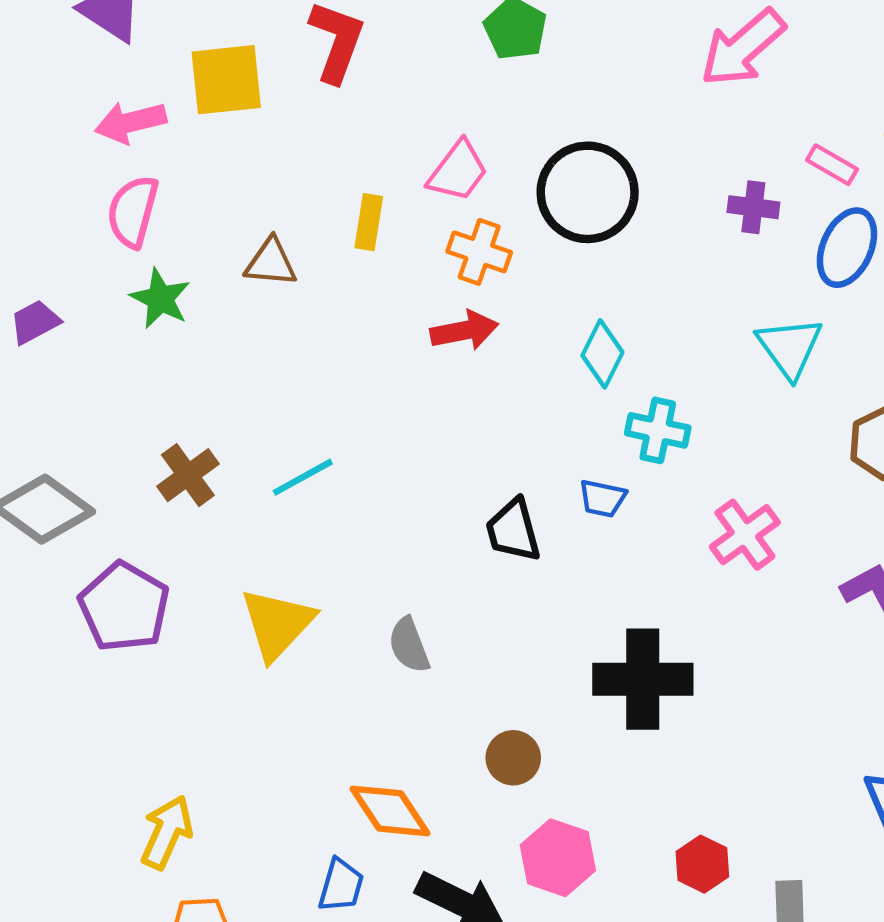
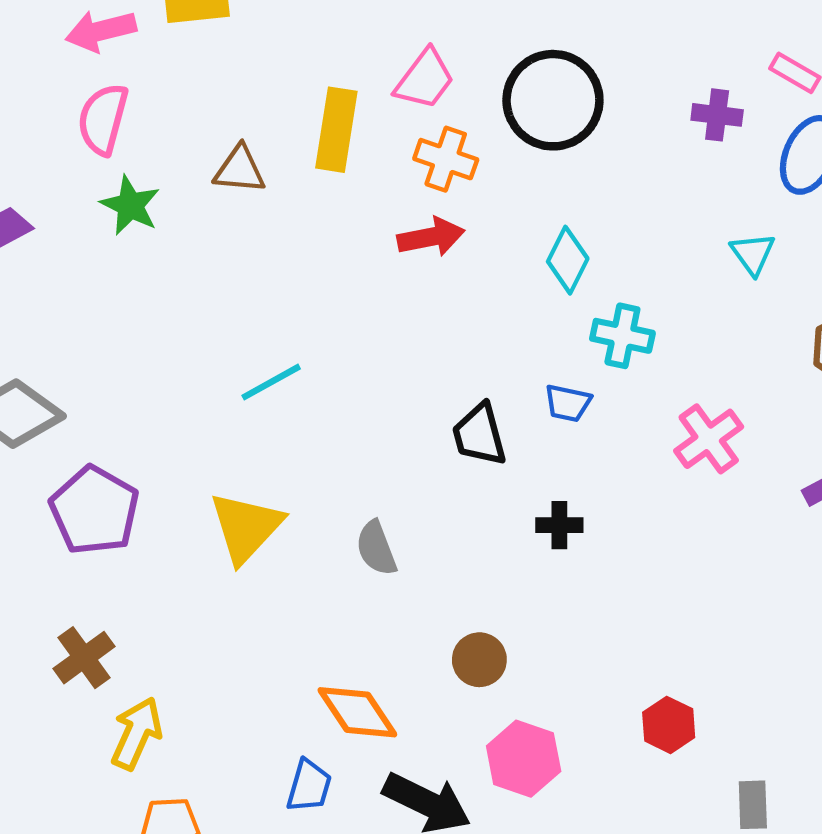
yellow rectangle: (369, 222) -> (336, 130), size x1.5
cyan triangle: (790, 348) -> (753, 254), size x0.7
brown cross: (188, 475) -> (84, 658), moved
black cross: (643, 679) -> (559, 525), moved, size x0.5
red hexagon: (702, 864) -> (669, 725), moved

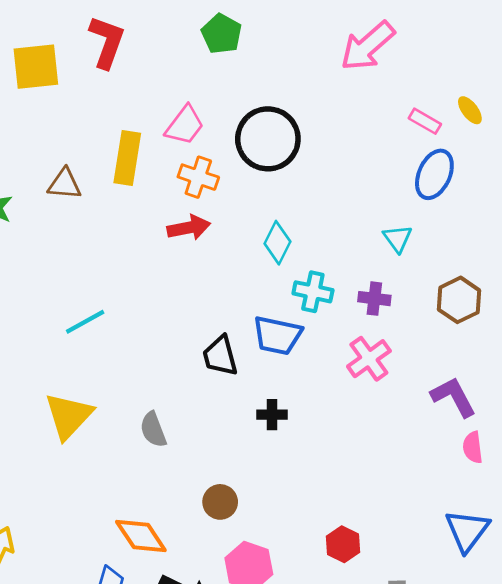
purple cross: (717, 115) -> (374, 299), moved
blue trapezoid: (568, 403) -> (277, 335), size x1.6

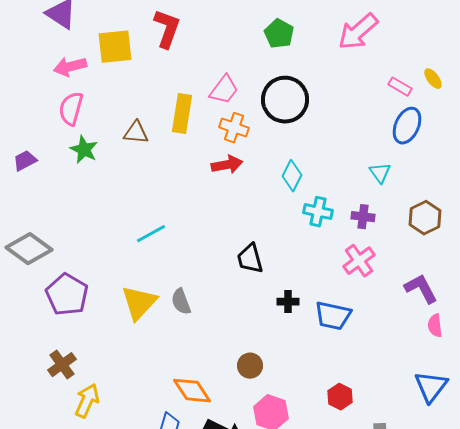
green pentagon: (222, 34) -> (279, 34), moved
blue trapezoid: (277, 335) -> (333, 316), moved
gray semicircle: (153, 430) -> (181, 302), moved

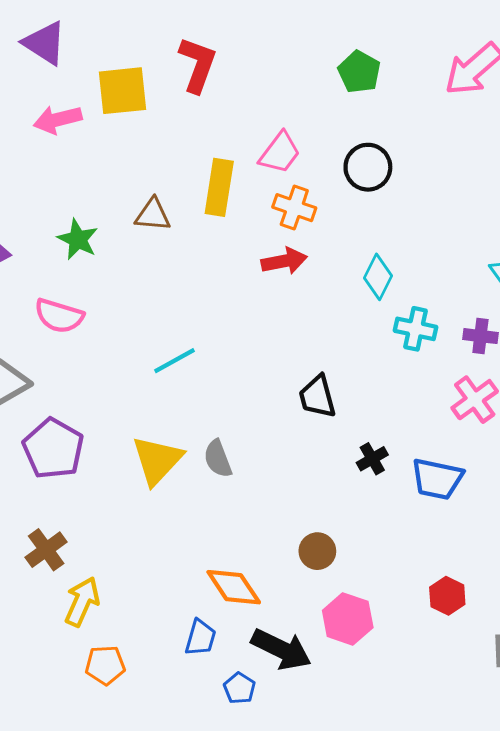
black circle: (285, 100) -> (368, 167), size x0.7
pink semicircle: (71, 109) -> (59, 316), moved, turned -88
black cross: (288, 302) -> (372, 459), turned -30

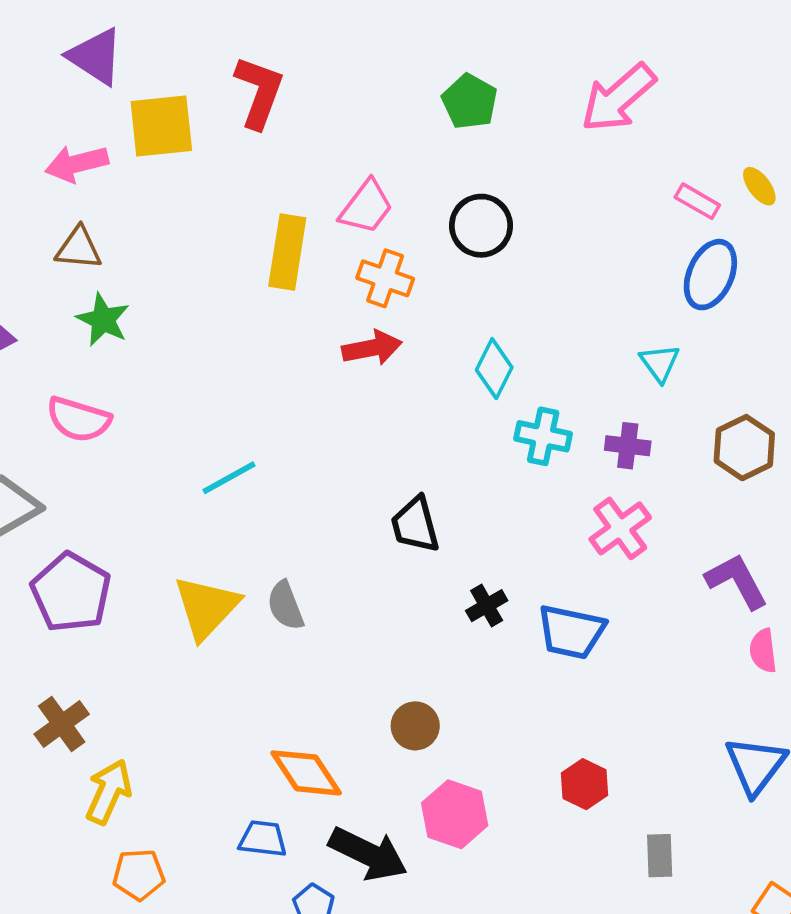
purple triangle: (45, 43) -> (95, 56), moved
brown triangle: (153, 215) -> (79, 248), moved
blue trapezoid: (200, 638) -> (263, 839), turned -99

